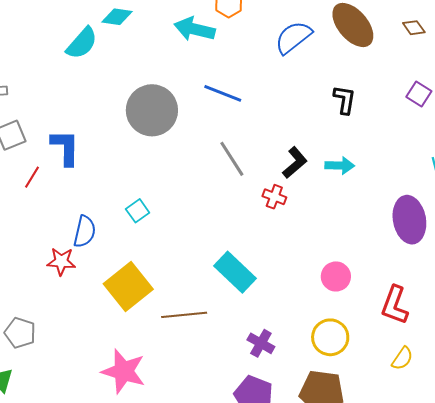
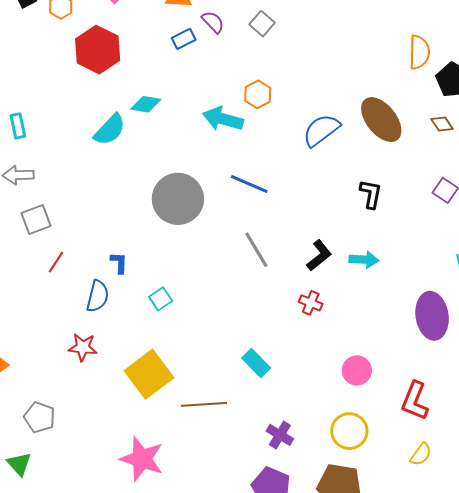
blue L-shape: (65, 148) -> (119, 263), moved, size x0.6
red cross: (274, 197) -> (311, 303), moved
blue semicircle: (85, 231) -> (98, 296), moved
cyan rectangle: (235, 272) -> (256, 363), size x0.7

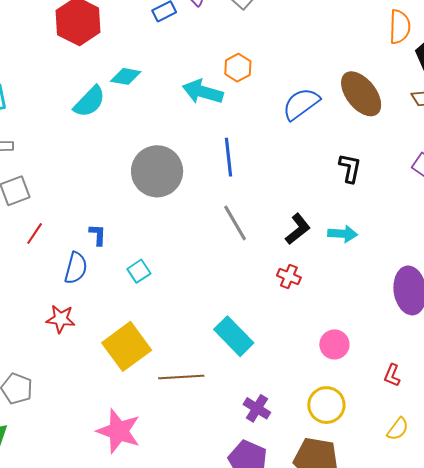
blue line: (249, 184) -> (228, 157), turned 60
cyan rectangle: (256, 363) -> (234, 336), size x1.4
red L-shape: (415, 401) -> (392, 375), size x0.6

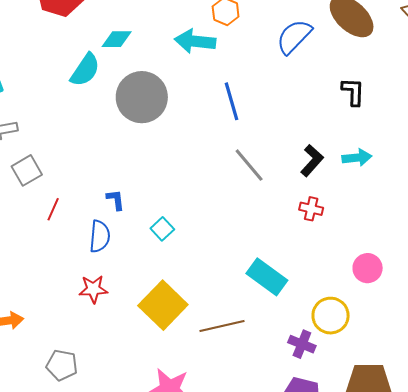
gray circle: (157, 171) -> (142, 97), moved
yellow circle: (326, 405) -> (331, 316), moved

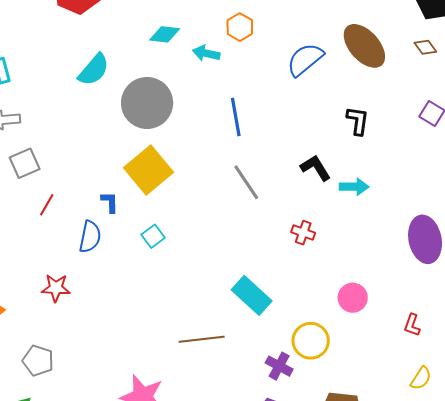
cyan diamond: (117, 39) -> (165, 34), moved
cyan arrow: (195, 41) -> (206, 53), size x0.7
black L-shape: (312, 161) -> (316, 168), moved, turned -80
red star: (93, 289) -> (56, 288), moved
yellow square: (163, 305) -> (149, 170), moved

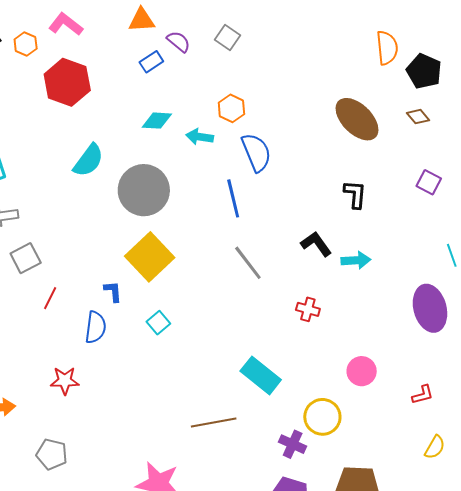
blue semicircle: (305, 60) -> (256, 152), moved, turned 111
red L-shape: (412, 325) -> (423, 395), turned -120

